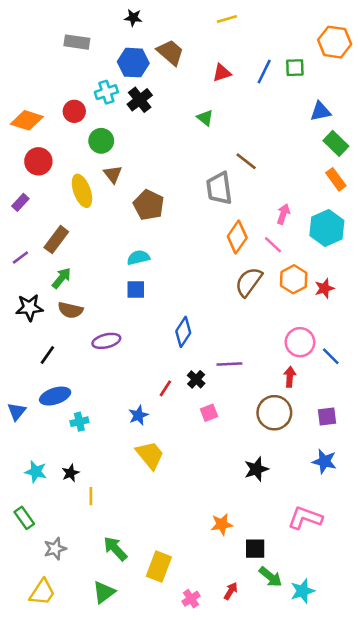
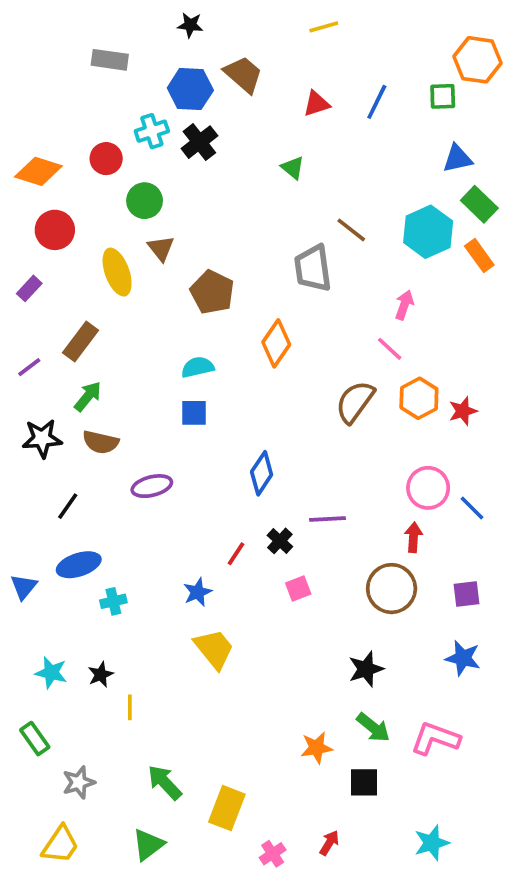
green square: (295, 68) -> (443, 96), moved
cyan hexagon: (327, 228) -> (428, 232), moved
orange diamond: (237, 237) -> (276, 343), moved
green arrow: (270, 577) -> (373, 728), moved

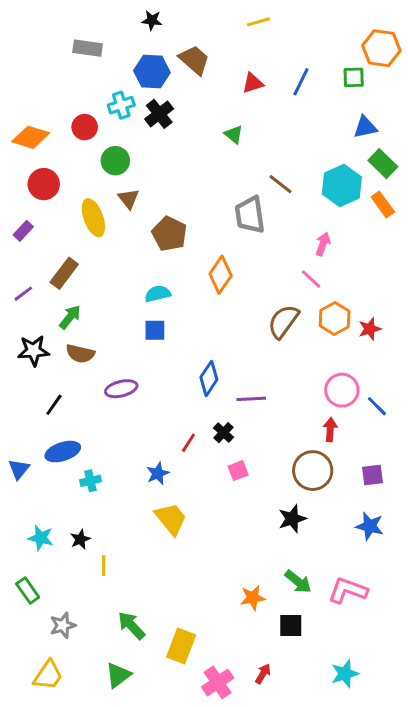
purple line: (327, 519) -> (251, 399), moved
black star: (366, 669) -> (292, 519), moved
pink cross: (273, 854) -> (218, 682), size x1.5

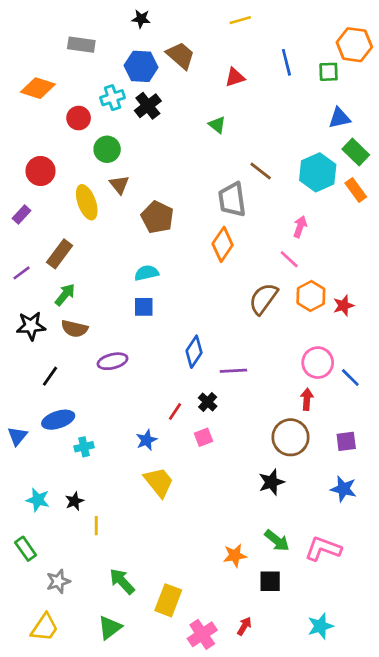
blue line: (301, 82) -> (286, 62), moved, turned -40
orange diamond: (31, 137) -> (38, 88), moved
orange diamond: (221, 275) -> (223, 244), moved
pink square: (238, 471) -> (204, 437), moved

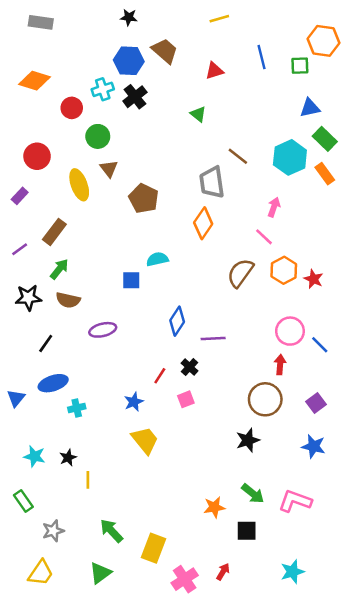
gray rectangle: (81, 45) -> (41, 22), moved
cyan semicircle: (146, 273) -> (157, 259), moved
red star: (343, 306) -> (314, 279), turned -30
purple square: (346, 441) -> (316, 403), turned -30

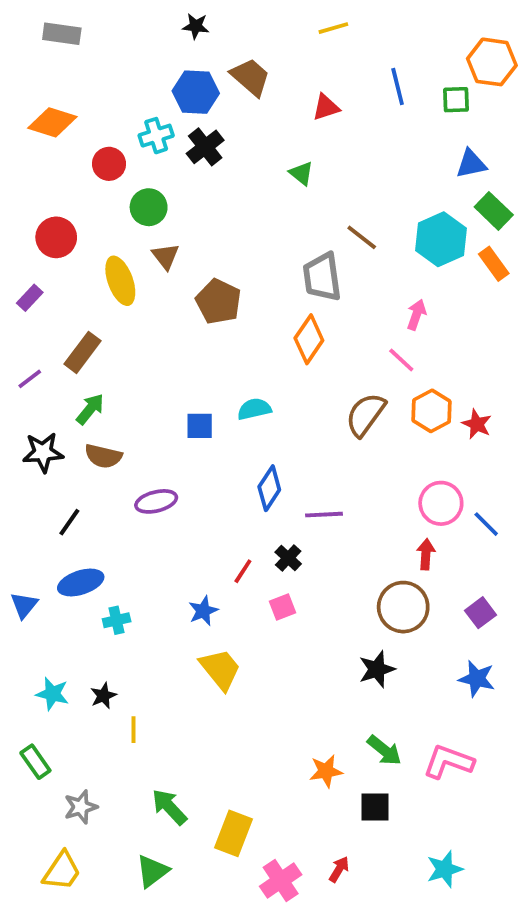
cyan semicircle: (157, 259) -> (254, 409), moved

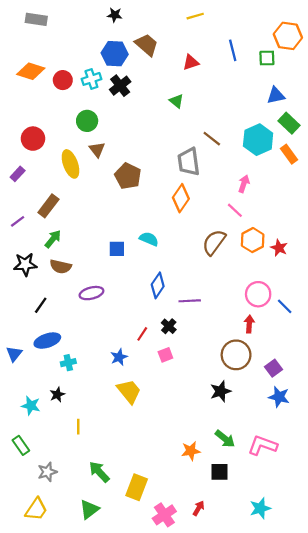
red circle: (109, 164) -> (63, 80), moved
cyan semicircle: (254, 409) -> (149, 239), turned 36
purple square: (481, 613) -> (274, 368), moved
black star: (103, 696) -> (57, 395), moved

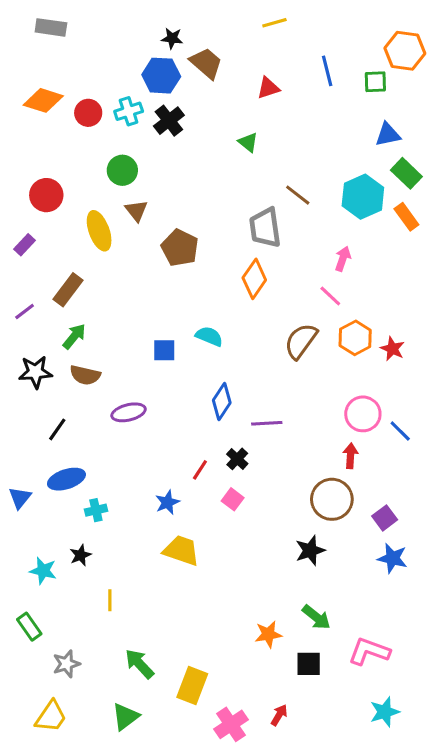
black star: (115, 15) -> (172, 38), moved
pink square: (165, 355) -> (233, 499), turned -32
yellow trapezoid: (129, 391) -> (181, 551), turned -32
pink L-shape: (263, 445) -> (369, 651), moved
cyan star: (260, 508) -> (385, 712), moved

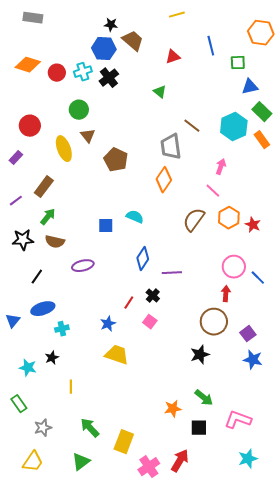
green square: (375, 82) -> (238, 63), moved
red arrow: (279, 715) -> (180, 461), size x1.6

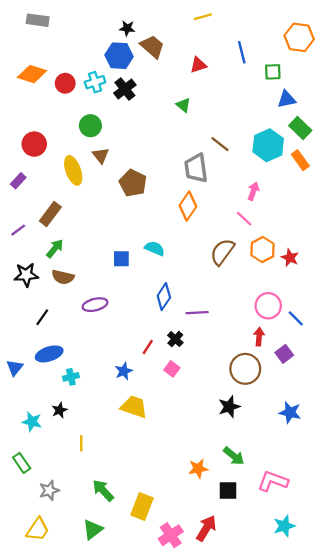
purple square: (248, 334) -> (284, 354), moved

